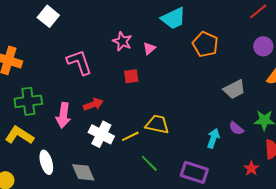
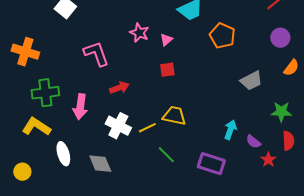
red square: (131, 76) -> (167, 70), moved
red arrow: (93, 104) -> (119, 88), moved
purple semicircle: (236, 128) -> (253, 142), moved

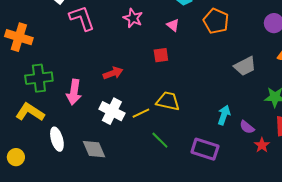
pink triangle: (166, 40) -> (173, 25), moved, turned -40
pink L-shape: (96, 54) -> (82, 18), moved

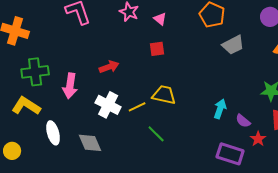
pink triangle: (173, 25) -> (160, 19), moved
gray trapezoid: (245, 66) -> (233, 45), moved
purple rectangle: (205, 149) -> (230, 154), moved

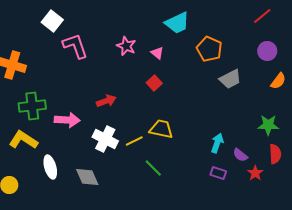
red square: (157, 49) -> (154, 83), turned -35
pink arrow: (70, 86) -> (67, 120), turned -95
purple rectangle: (230, 154) -> (218, 173), moved, size x0.6

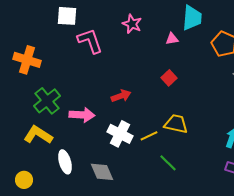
white square: (52, 21) -> (67, 16), turned -35
cyan trapezoid: (177, 23) -> (192, 18), turned -60
pink star: (126, 46) -> (132, 24), moved
pink triangle: (157, 53) -> (172, 39), moved, turned -48
green cross: (32, 106) -> (47, 101), turned -32

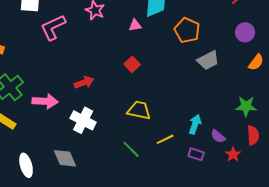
pink L-shape: (90, 41) -> (53, 27), turned -96
yellow line: (149, 136) -> (165, 139), moved
white ellipse: (65, 162) -> (26, 165), moved

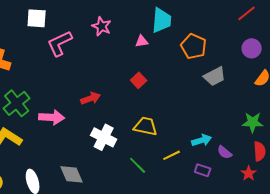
white cross: (83, 120) -> (104, 137), moved
cyan arrow: (195, 124) -> (202, 140), turned 54
red star: (233, 154) -> (249, 173), moved

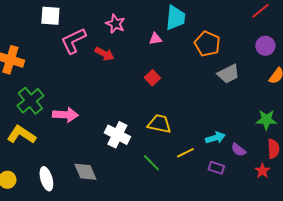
red arrow: (91, 98) -> (104, 54), moved, turned 48

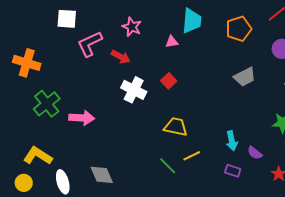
orange pentagon: (207, 44) -> (239, 29), moved, turned 30
yellow L-shape: (21, 135) -> (38, 156), moved
white cross: (117, 135) -> (134, 90), moved
cyan arrow: (215, 138) -> (232, 141), turned 96
yellow line: (185, 153) -> (192, 156), moved

